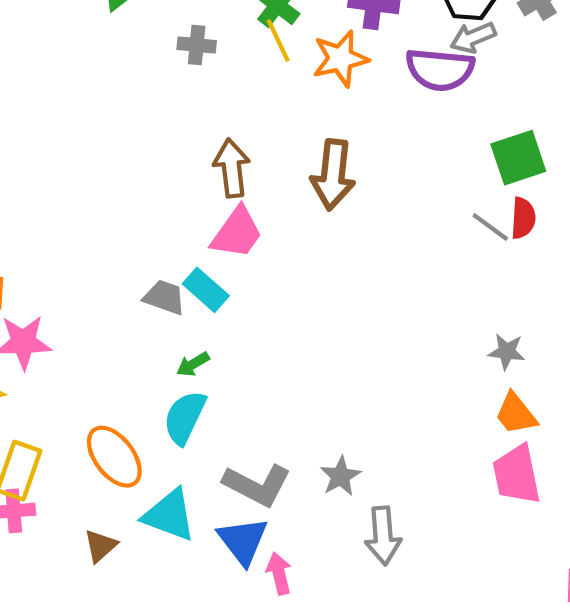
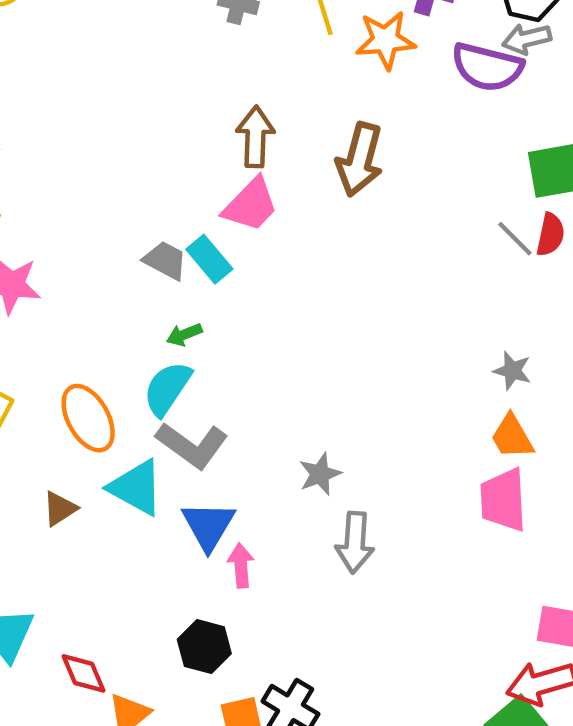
gray L-shape: (257, 485) -> (192, 445), moved

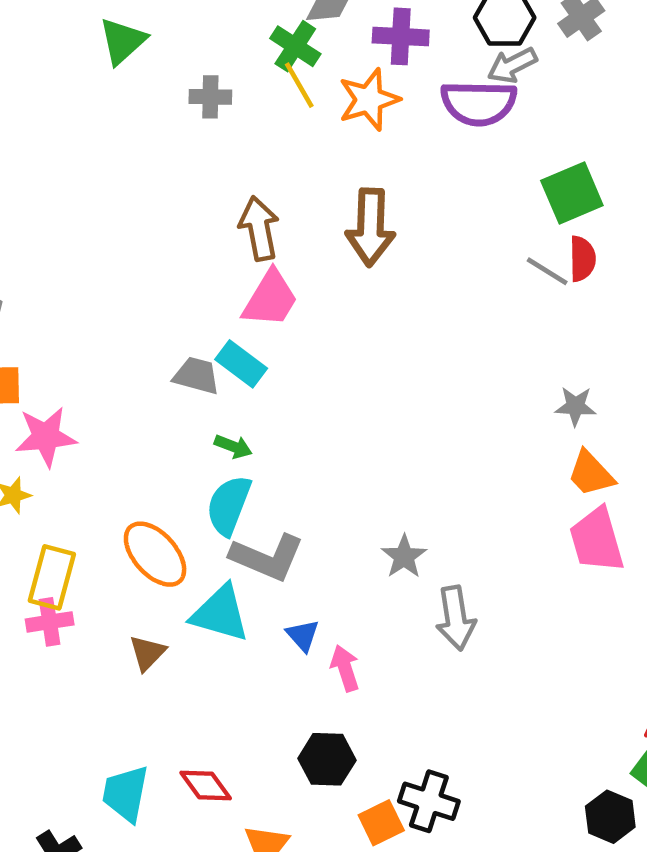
green arrow: (184, 335) -> (233, 446), turned -124
blue triangle: (208, 526) -> (303, 635), size x0.6
red diamond: (83, 673) -> (206, 785), moved

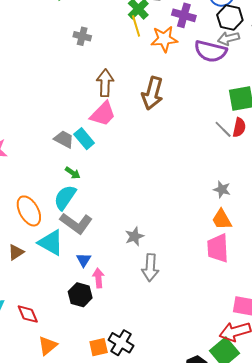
gray cross: (210, 97) -> (82, 36), moved
black hexagon: (327, 759) -> (80, 295), moved

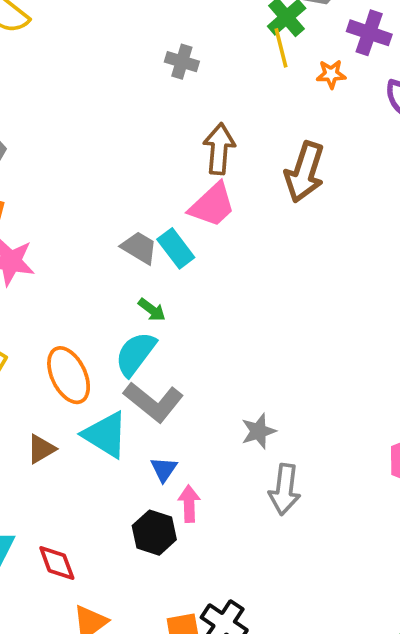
orange star: (164, 39) -> (331, 74), size x0.6

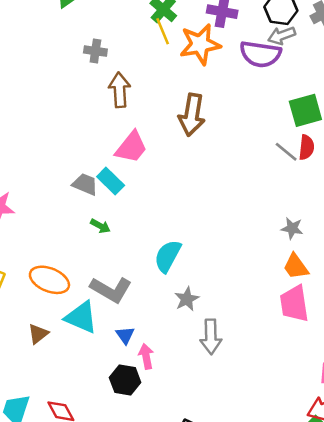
orange star: (331, 74) -> (200, 44), size x2.0
brown arrow: (219, 149) -> (120, 90), moved
cyan semicircle: (135, 354) -> (168, 256), moved
orange ellipse: (69, 375) -> (49, 280), turned -33

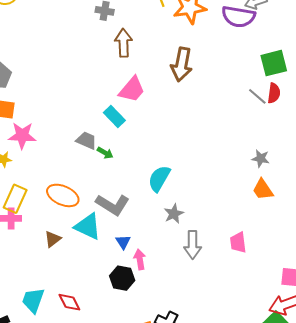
gray trapezoid: (85, 184) -> (86, 140), moved
pink trapezoid: (294, 304) -> (238, 243), moved, size x0.7

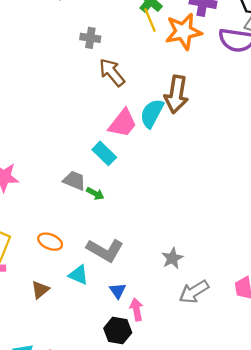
brown arrow: (123, 43) -> (112, 72), turned -36
cyan semicircle: (159, 179) -> (152, 113), moved
orange ellipse: (63, 195) -> (50, 242), size x0.7
cyan triangle: (88, 226) -> (78, 275), size x0.7
gray arrow: (193, 245) -> (194, 292), turned 60

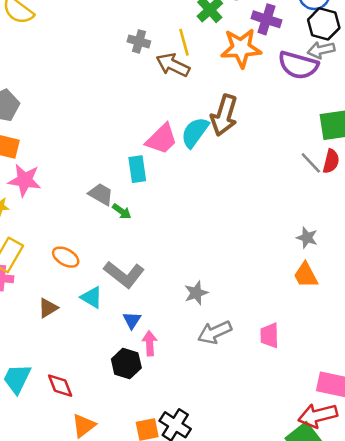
yellow line: (150, 20) -> (184, 42), moved
brown arrow: (112, 72) -> (173, 65), moved, turned -32
cyan rectangle: (104, 153) -> (137, 169), turned 30

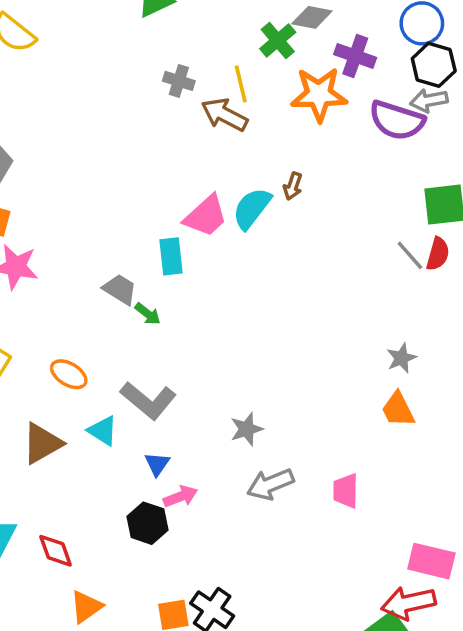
brown arrow: (224, 115) -> (293, 186), size x0.5
gray star: (307, 238) -> (401, 358), turned 30
brown triangle: (48, 308) -> (42, 443), size x1.5
pink arrow: (150, 343) -> (180, 496), turned 70

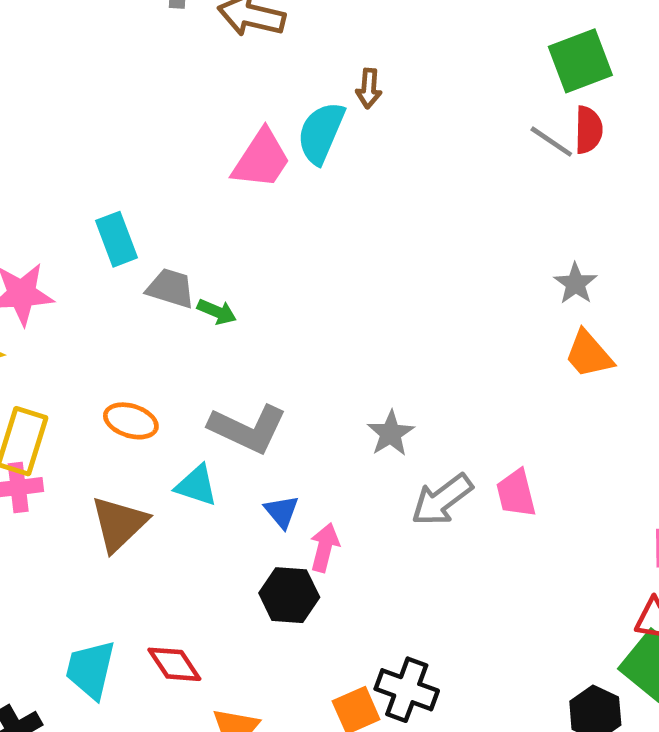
cyan rectangle: (171, 256) -> (116, 239), moved
pink trapezoid: (346, 491) -> (516, 493), moved
pink arrow: (180, 496) -> (325, 547), turned -40

